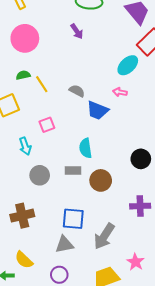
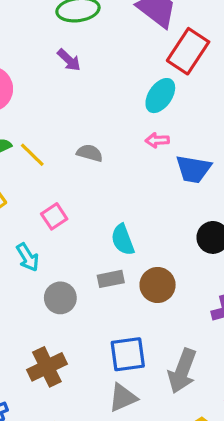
blue trapezoid: (98, 110) -> (193, 169), moved

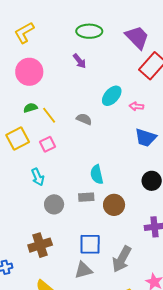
cyan ellipse: (160, 96) -> (112, 96), moved
pink arrow: (157, 140) -> (136, 106), moved
pink square: (54, 216) -> (47, 144), moved

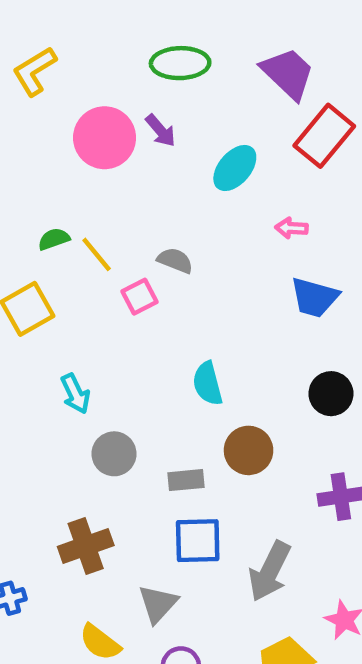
pink circle: (29, 72) -> (105, 138), moved
cyan ellipse: (112, 96) -> (235, 168), moved
pink square: (47, 144) -> (140, 297), moved
gray rectangle: (86, 197) -> (186, 480), moved
gray triangle: (83, 270) -> (158, 604), moved, turned -30

